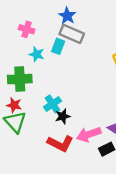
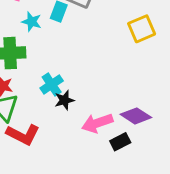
red L-shape: (60, 143) -> (23, 135), moved

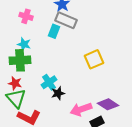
cyan star: (32, 22) -> (24, 44), moved
yellow square: (142, 29) -> (94, 59), moved

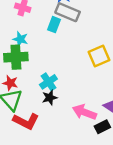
black star: (58, 93) -> (50, 98), moved
pink arrow: (81, 109) -> (84, 112), turned 40

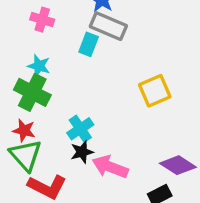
green cross: (16, 57) -> (32, 92), turned 30
pink arrow: (84, 112) -> (110, 167), moved

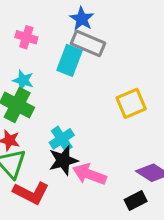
cyan rectangle: (89, 44) -> (69, 60), size x1.4
black star: (82, 152) -> (63, 160), size x1.4

